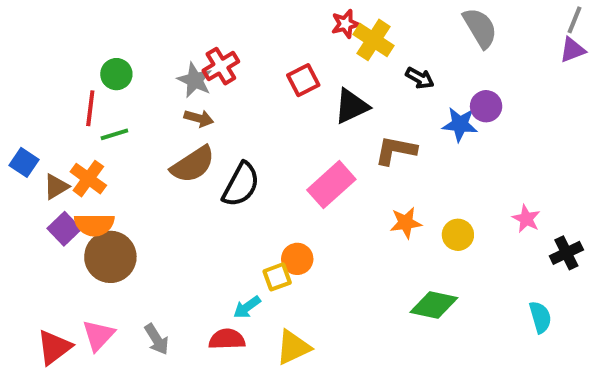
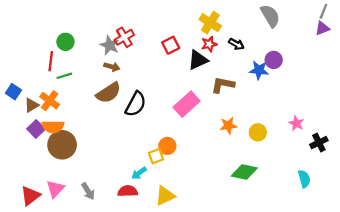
red star: (345, 24) -> (209, 44), moved

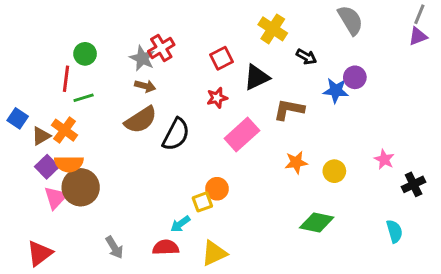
red star: (209, 44) -> (217, 98), moved
pink triangle: (55, 189) -> (56, 198), moved

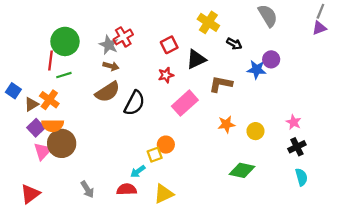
green circle: (85, 54) -> (65, 41), size x1.6
black cross: (414, 184) -> (297, 147), moved

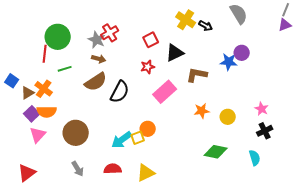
black arrow: (234, 44) -> (206, 26), moved
green line: (64, 75) -> (65, 69), moved
brown circle: (62, 143) -> (76, 133), moved
cyan arrow: (138, 171) -> (122, 140), moved, size x1.5
cyan semicircle: (301, 177) -> (255, 158), moved

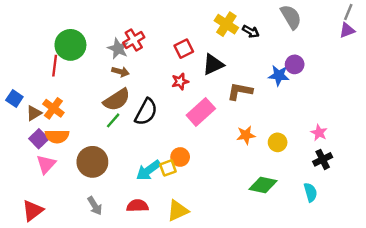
green line: (65, 69) -> (113, 120), moved, turned -32

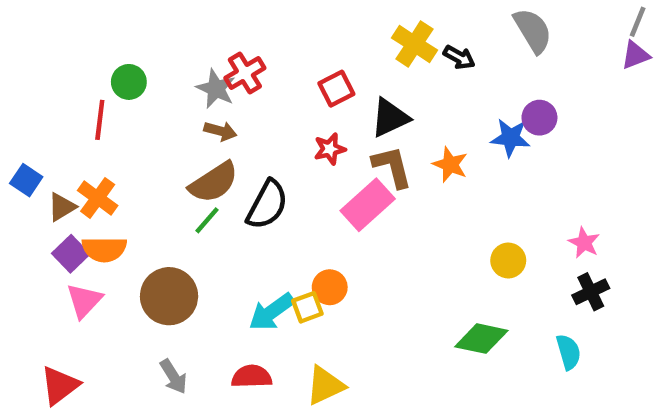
green circle: (70, 45) -> (129, 82), size x0.6
brown L-shape: (240, 91) -> (392, 167), moved, turned 65
orange star: (246, 135) -> (450, 165), moved, turned 30

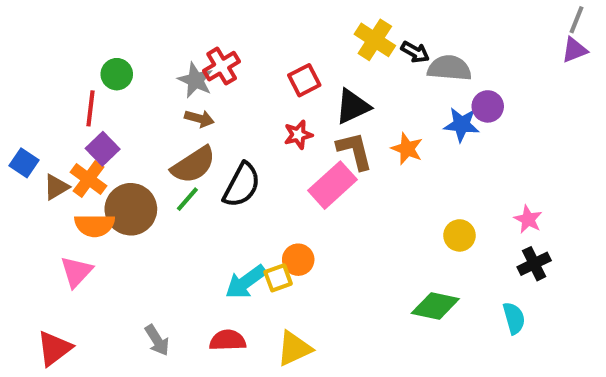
gray semicircle: (533, 31) -> (449, 68), moved, turned -54
purple square: (71, 254) -> (103, 149), moved
brown circle: (169, 296) -> (131, 209), moved

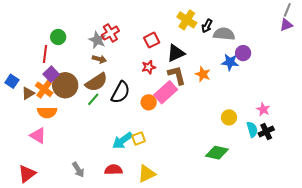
black arrow: (415, 52) -> (207, 26), turned 88
brown circle: (131, 209) -> (65, 85), moved
orange circle: (298, 260) -> (149, 102), moved
pink triangle: (76, 272) -> (38, 136), turned -42
cyan semicircle: (514, 318) -> (252, 129), moved

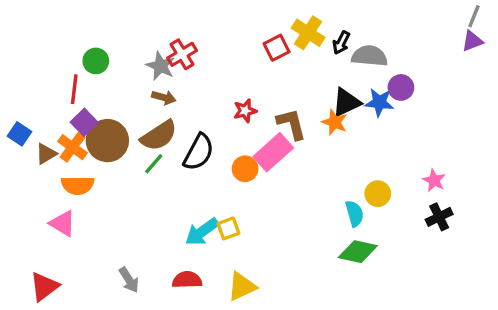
red square: (152, 40) -> (277, 48), moved
black triangle: (176, 53) -> (346, 102), moved
cyan semicircle: (252, 129) -> (355, 214), moved

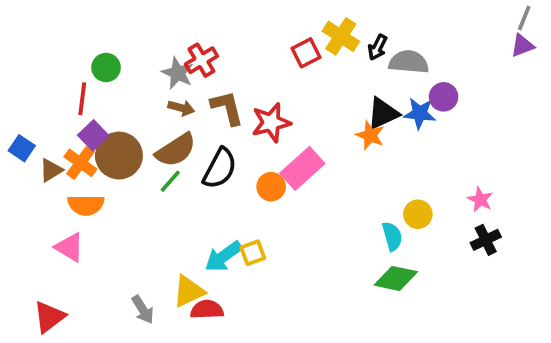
red star: (245, 111) -> (271, 123), size x1.5
brown L-shape: (291, 124) -> (227, 108), moved
yellow triangle: (242, 287) -> (189, 291), moved

